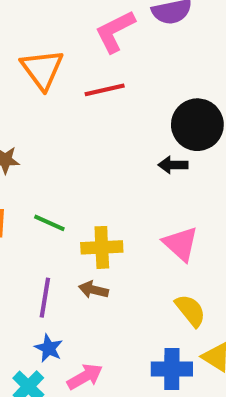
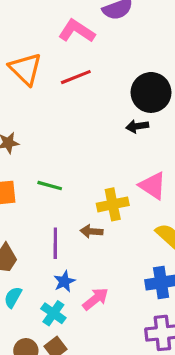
pink L-shape: (115, 31) -> (77, 31), turned 69
yellow cross: (102, 247) -> (113, 204), moved
blue star: (49, 348) -> (64, 281), turned 30

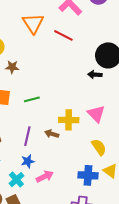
red line: (76, 77) -> (63, 35), turned 36
green line: (50, 186) -> (32, 99), turned -42

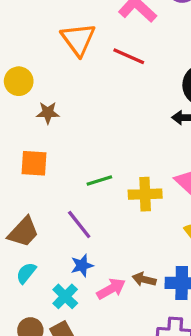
green line: (32, 99) -> (99, 180), moved
brown arrow: (52, 134) -> (144, 279), moved
purple line: (27, 136) -> (79, 224), turned -48

